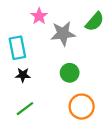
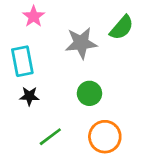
pink star: (39, 16) -> (34, 16), moved
green line: (25, 109) -> (50, 137), moved

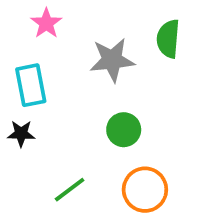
green semicircle: (122, 28) -> (168, 39), turned 144
black star: (29, 96) -> (21, 134), moved

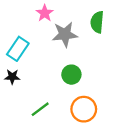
pink star: (46, 23) -> (45, 13), moved
cyan rectangle: (31, 85) -> (18, 49), turned 45

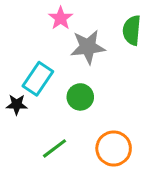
cyan rectangle: (18, 49) -> (38, 79), moved
green circle: (71, 75) -> (80, 97), moved

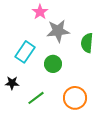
green semicircle: (132, 30) -> (87, 43), moved
black star: (17, 105) -> (12, 83), moved

